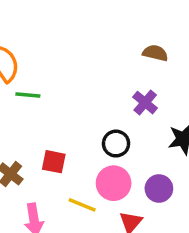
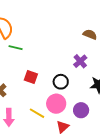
red square: (54, 162) -> (31, 77), moved

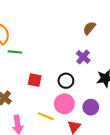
brown semicircle: (90, 34) -> (89, 28), turned -64

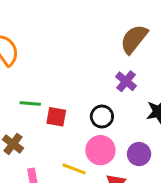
brown semicircle: (89, 28) -> (134, 39), size x1.5
green line: (15, 52) -> (30, 104), moved

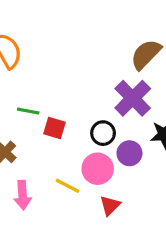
purple cross: (126, 81) -> (133, 98), size x1.6
purple circle: (139, 154) -> (129, 153), moved

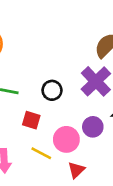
red square: (54, 128) -> (31, 120), moved
black circle: (103, 133) -> (52, 90), moved

